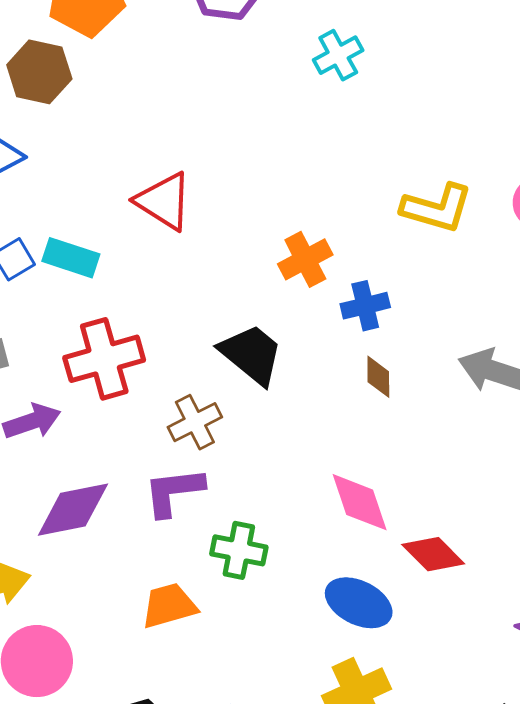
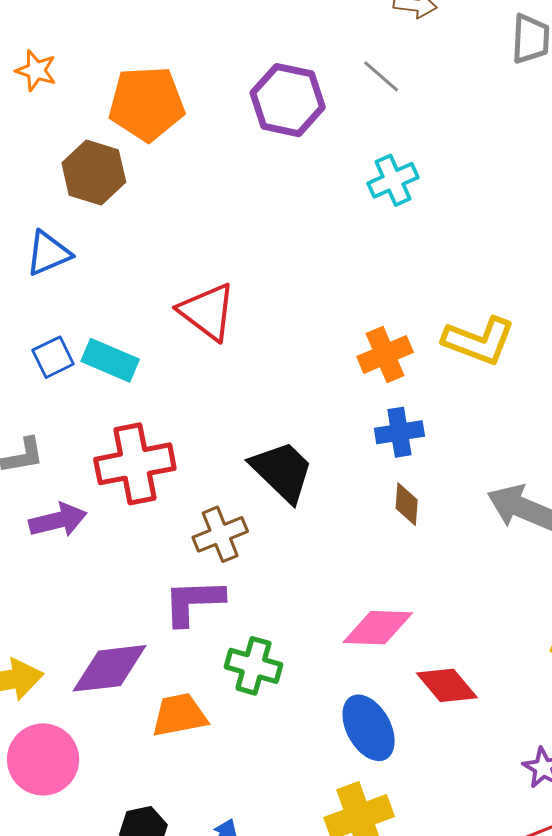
orange cross: (305, 259) -> (385, 354), moved
pink diamond: (360, 502) -> (378, 628), turned -74
purple diamond: (73, 510) -> (109, 668), moved
blue ellipse: (359, 603) -> (369, 728), turned 30

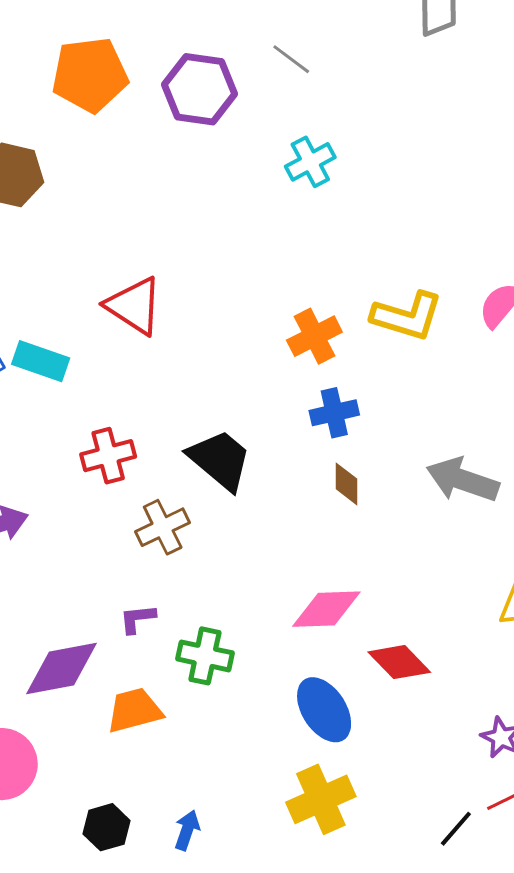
orange pentagon: (147, 104) -> (90, 75), moved
red cross: (135, 464) -> (108, 456), moved, size x0.7
purple L-shape: (193, 602) -> (137, 619), moved, size x0.6

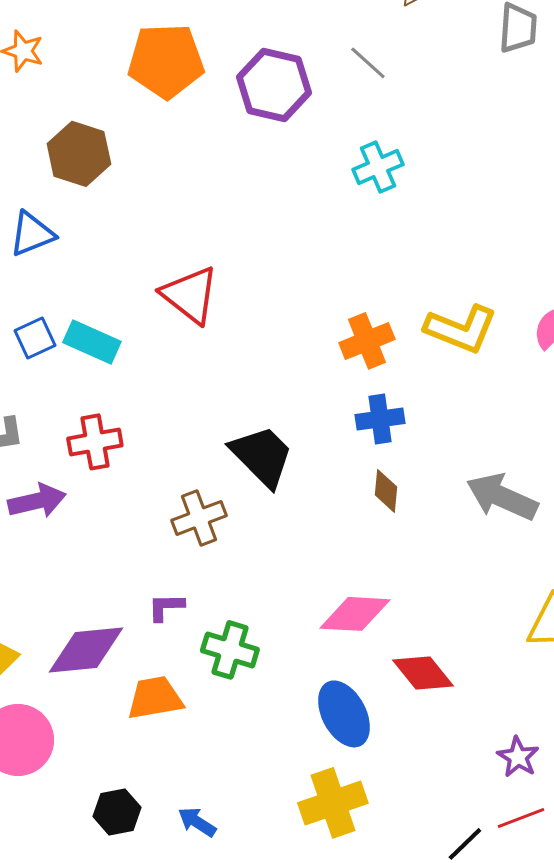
red cross: (108, 456) -> (95, 442), moved
blue arrow: (187, 830) -> (197, 822), turned -81

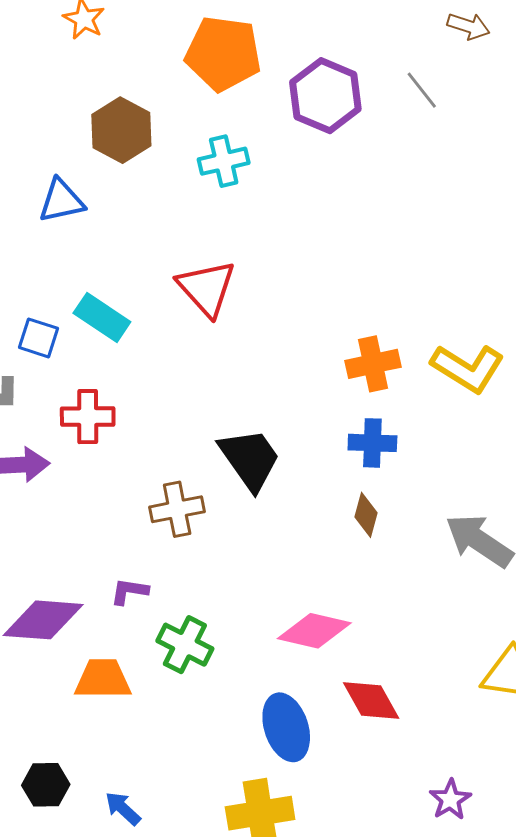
cyan cross: (378, 167) -> (224, 161), moved
blue square: (35, 338) -> (38, 338), moved, turned 33

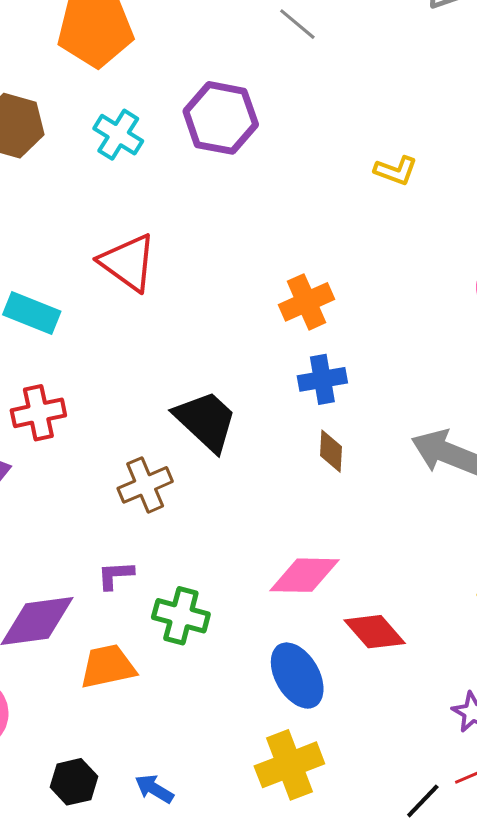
purple hexagon: (325, 96) -> (221, 118), moved
cyan cross: (224, 161) -> (118, 135), turned -33
yellow L-shape: (468, 368) -> (396, 171), moved, size x0.6

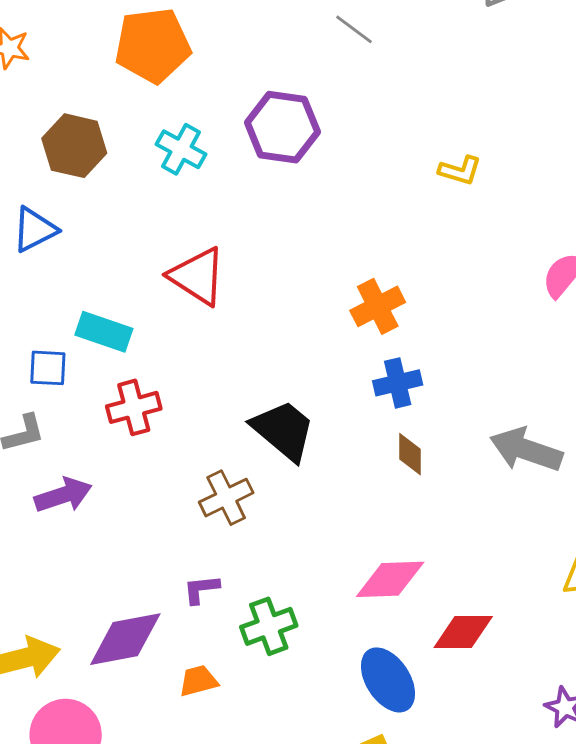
red cross: (38, 413) -> (134, 407), moved
green cross: (181, 616) -> (269, 626), turned -32
red diamond: (375, 632) -> (463, 632), turned -46
orange trapezoid: (108, 666) -> (198, 681), size x0.7

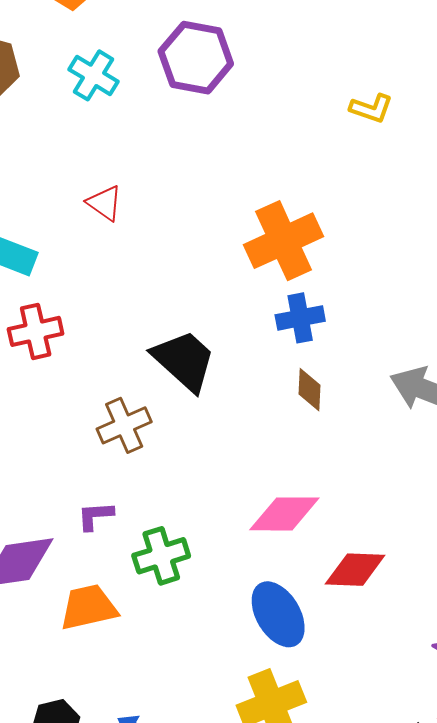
red triangle: (197, 276) -> (105, 203), size x0.6
orange cross: (378, 306) -> (284, 241), size x1.4
orange trapezoid: (198, 681) -> (89, 607), size x1.5

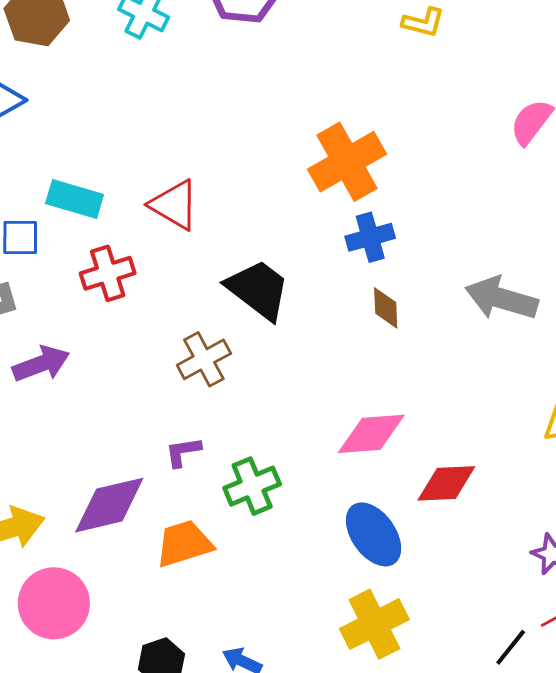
red triangle: (105, 203) -> (174, 205), moved, size x1.4

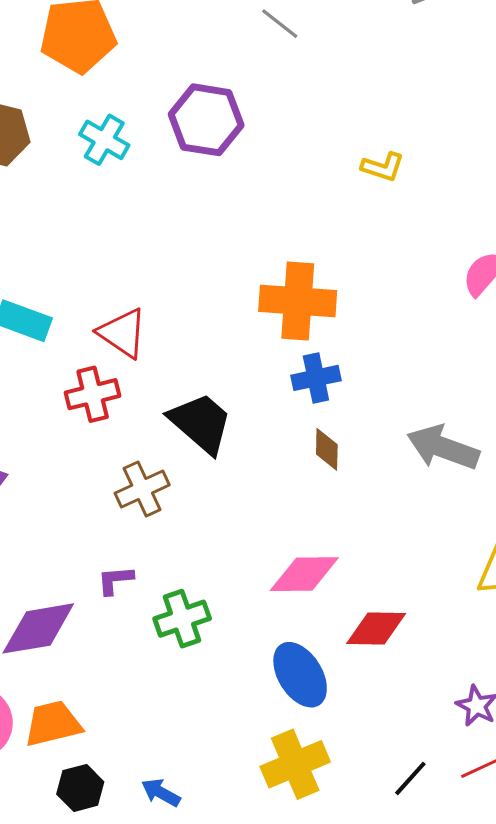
orange cross: (347, 162) -> (298, 301), turned 30
red cross: (108, 273) -> (93, 394), moved
orange trapezoid: (184, 544) -> (53, 724), moved
black line: (511, 647) -> (410, 778), moved

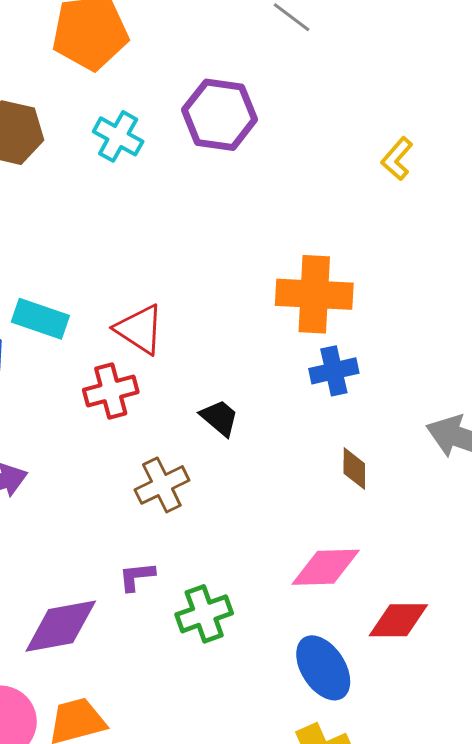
yellow L-shape: (383, 167) -> (397, 159), turned 114
black trapezoid: (201, 423) -> (219, 418), size x0.6
brown diamond: (327, 449) -> (354, 468), moved

